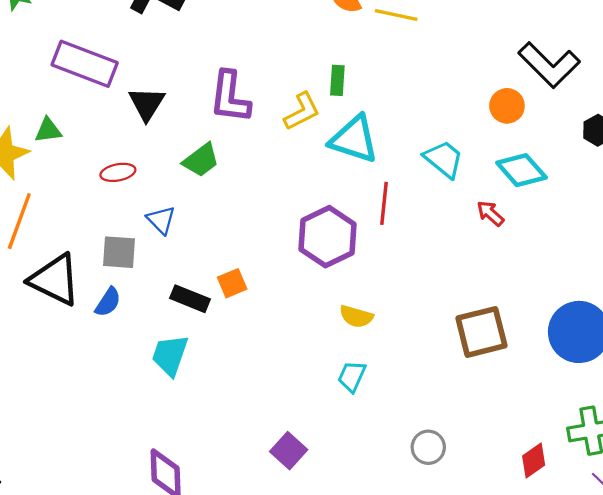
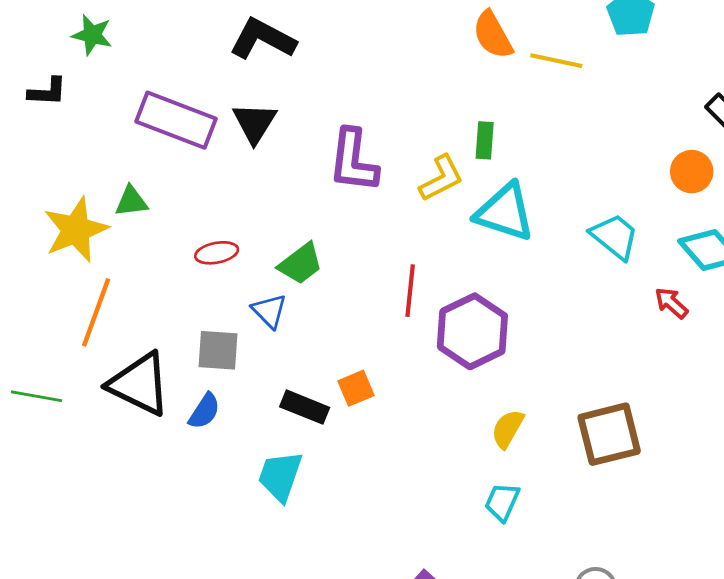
black triangle: (147, 104) -> (254, 123), moved
green trapezoid: (201, 160) -> (301, 264), moved
red line: (384, 203) -> (410, 291), moved
yellow semicircle: (356, 316) -> (508, 429), turned 104
brown square: (481, 332) -> (609, 434), moved

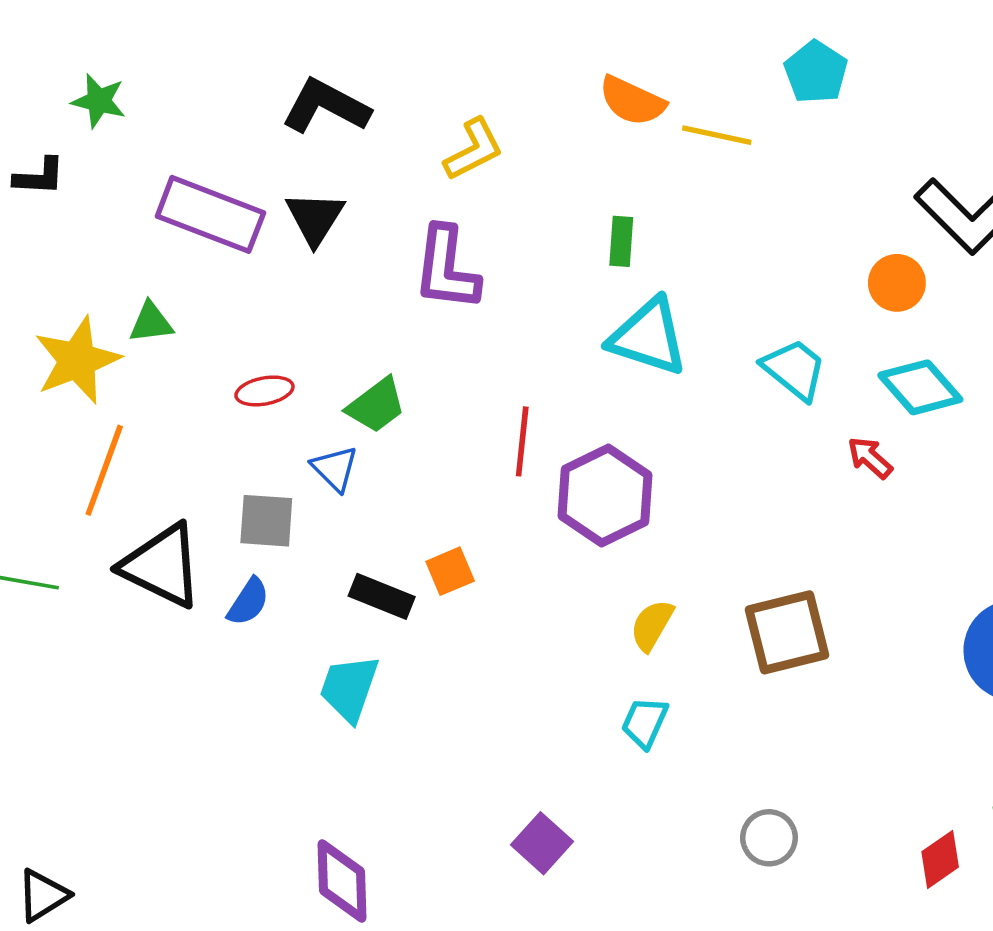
orange semicircle: (493, 35) -> (632, 101), turned -36
yellow L-shape: (441, 178) -> (474, 150), moved

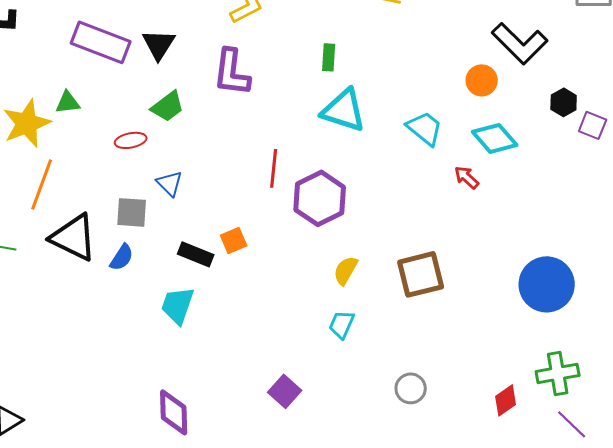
green trapezoid: (376, 405) -> (168, 106), moved

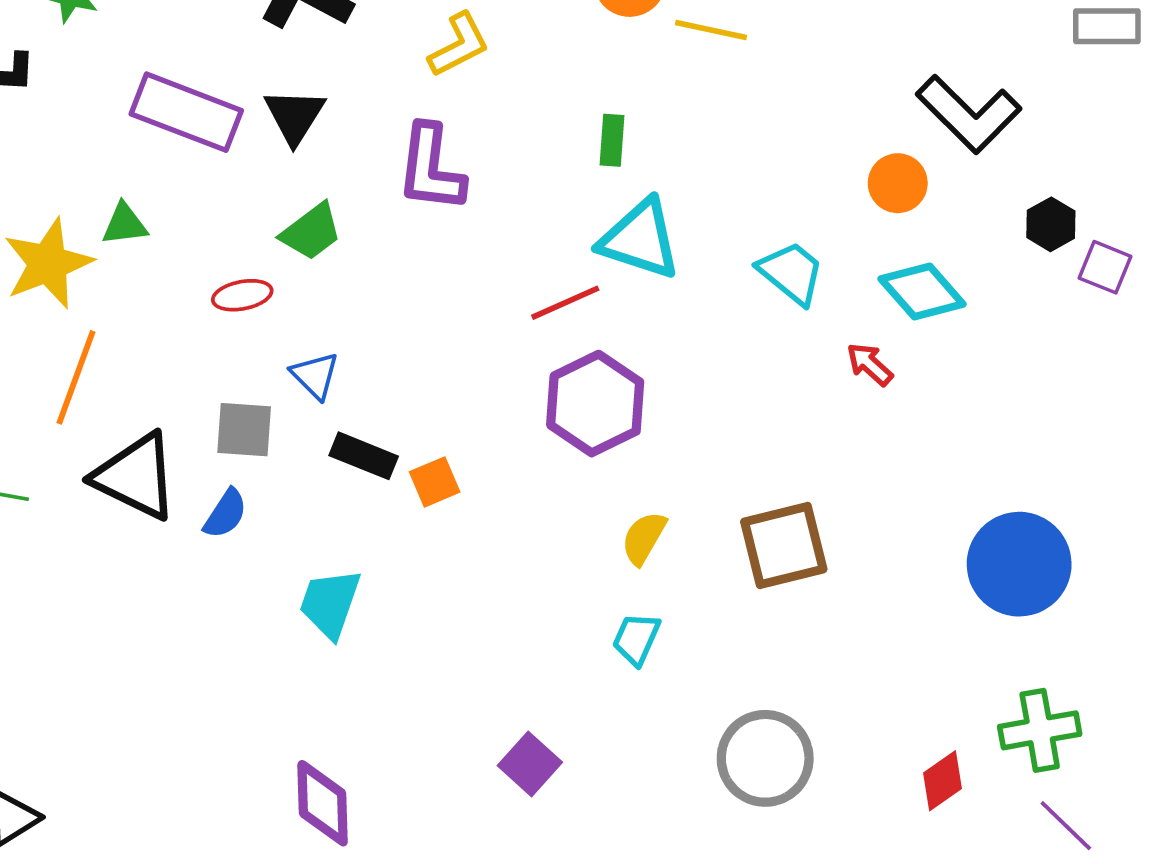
red line: (274, 168) -> (565, 303), moved, turned 60
black rectangle: (196, 254) -> (364, 456), moved
gray circle: (411, 388) -> (765, 758), size x1.6

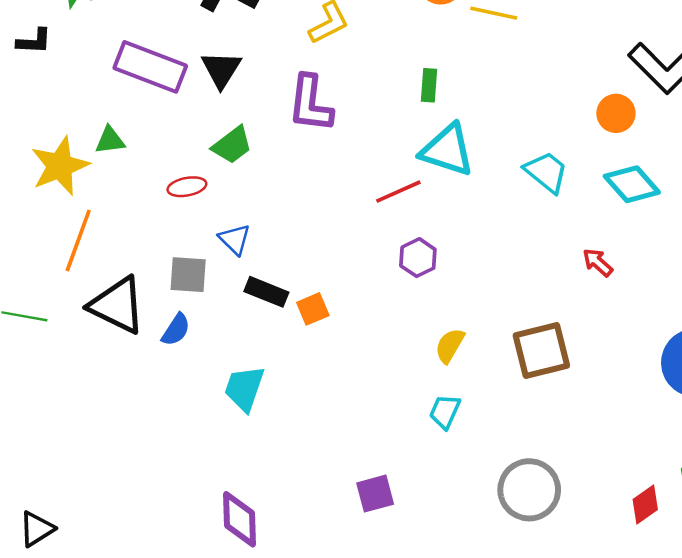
red arrow: (870, 364) -> (598, 262), moved
purple hexagon: (595, 404) -> (418, 258), size x0.6
purple square: (530, 764) -> (375, 494), turned 33

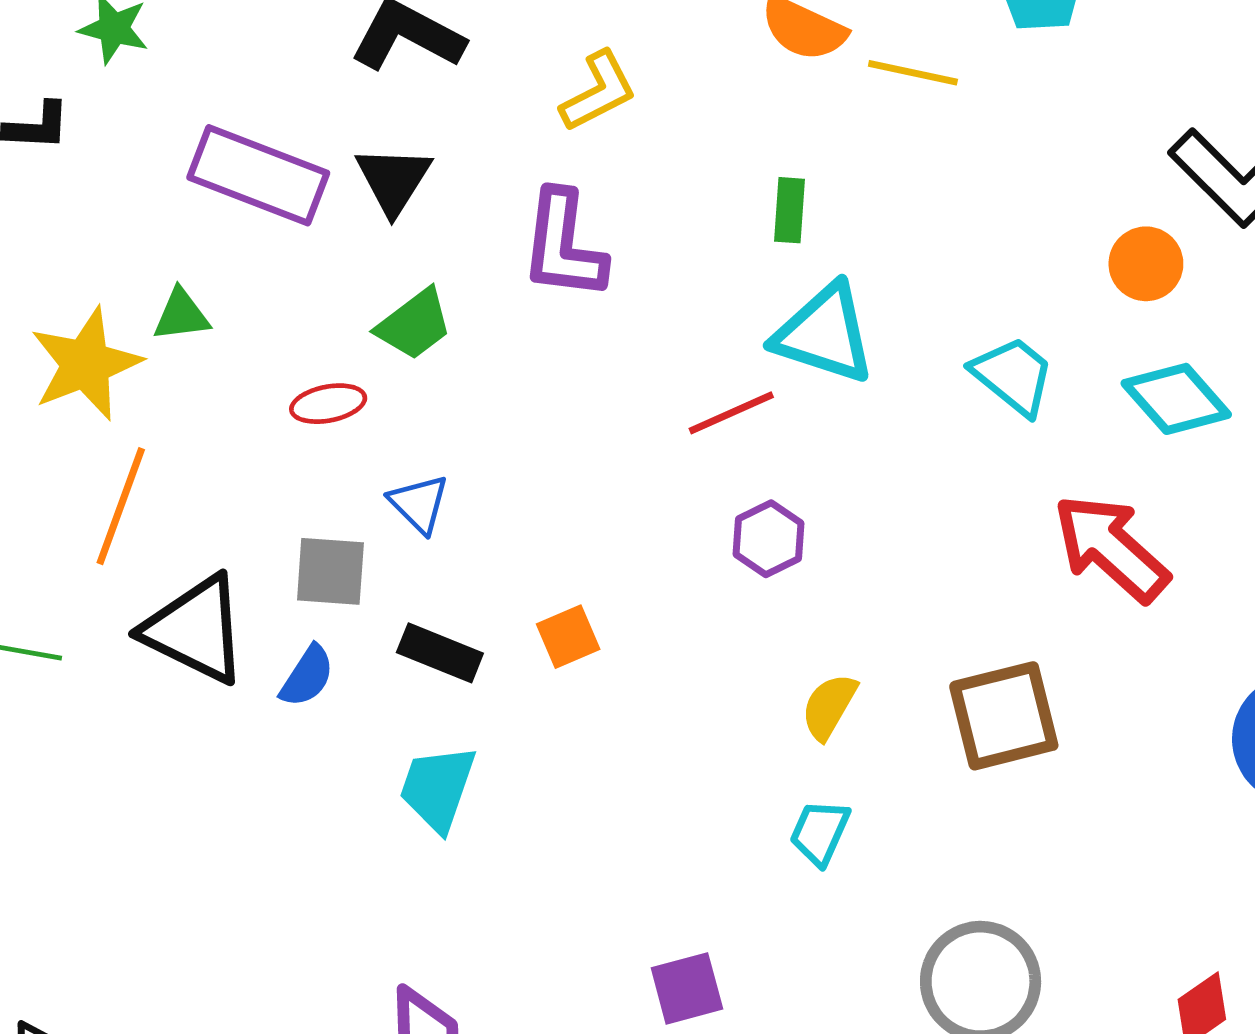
red arrow: (598, 262) -> (1111, 548), size x2.0
black rectangle: (266, 292) -> (440, 653), moved

